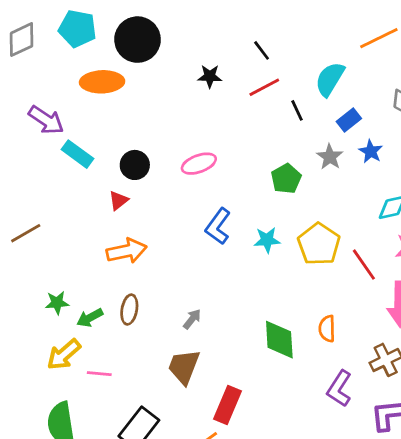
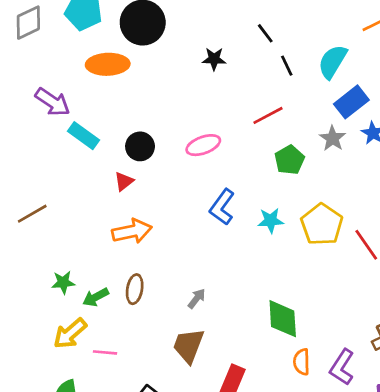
red line: (264, 87) -> (268, 115), moved
black line: (297, 110) -> (287, 66), moved
blue rectangle: (349, 120) -> (351, 102), size x1.4
orange semicircle: (327, 329) -> (302, 362), moved

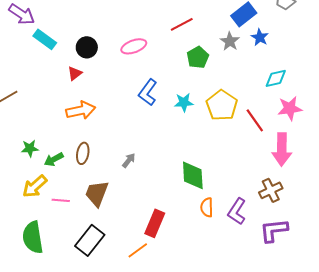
brown trapezoid: (188, 346) -> (97, 193), moved

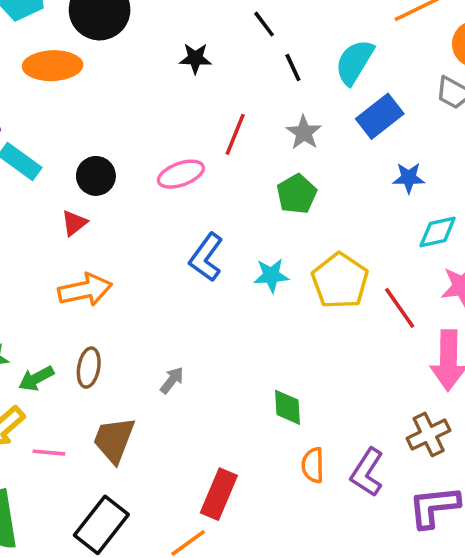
red line: (182, 24) -> (235, 134), moved, turned -40
blue star: (260, 37) -> (409, 178), moved, turned -30
gray star: (230, 41) -> (304, 133), moved
green diamond: (193, 175) -> (288, 407), size x0.7

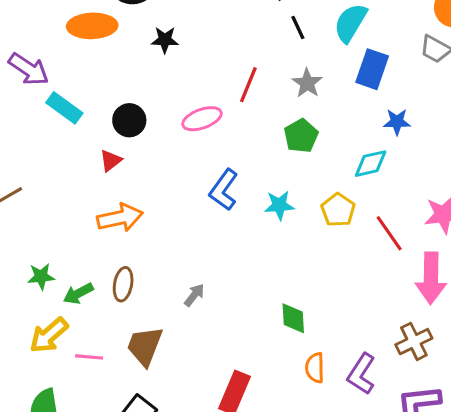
black star: (195, 58) -> (165, 40), moved
blue rectangle: (380, 116) -> (372, 69), turned -33
cyan diamond: (438, 232) -> (371, 164), moved
yellow pentagon: (340, 281) -> (338, 210), size x0.7

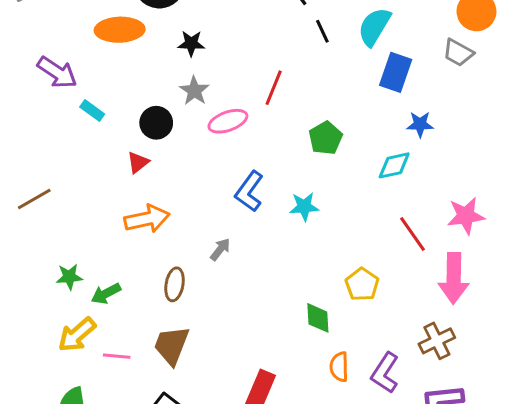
gray star: (307, 83) -> (194, 91), moved
cyan rectangle: (64, 108) -> (92, 111), size x0.7
yellow pentagon: (338, 210) -> (362, 284), moved
brown ellipse: (123, 284) -> (175, 284), moved
gray arrow: (194, 295) -> (220, 249), moved

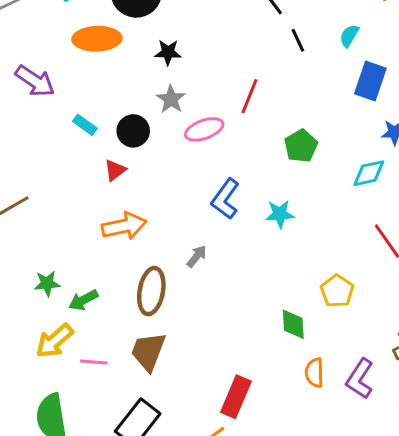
cyan semicircle: (374, 27) -> (349, 36), size x0.6
cyan rectangle: (92, 111) -> (85, 125), moved
brown ellipse: (175, 284) -> (151, 291), size x1.4

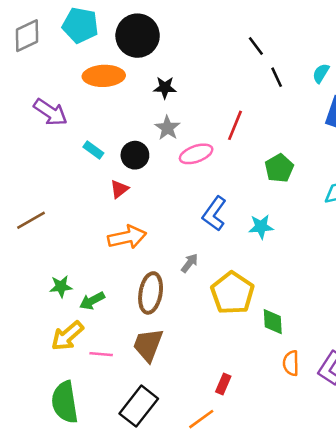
yellow pentagon: (337, 291) -> (232, 293), moved, size x1.5
red rectangle: (236, 397) -> (223, 384), size x0.6

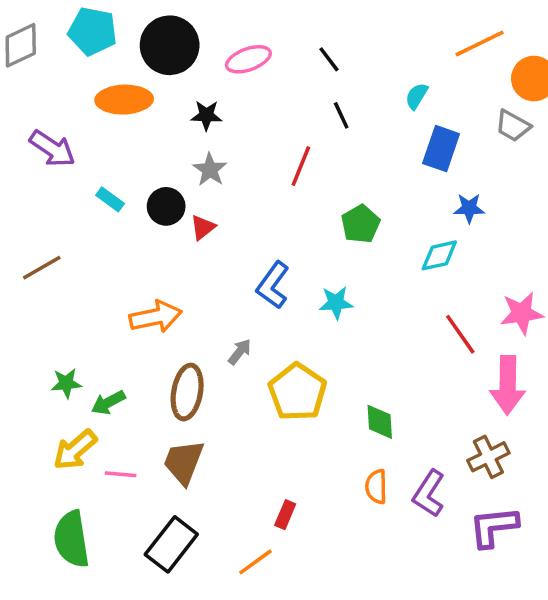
black line: (277, 77) -> (341, 115), moved
pink ellipse: (196, 154) -> (248, 59), moved
red triangle: (119, 189) -> (203, 227), moved
brown line: (31, 220) -> (42, 268), moved
green diamond: (273, 322) -> (380, 422), moved

